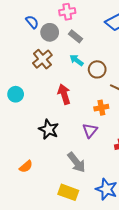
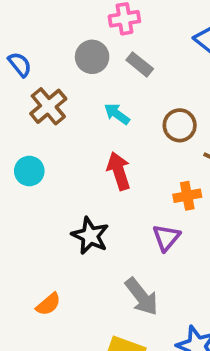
blue semicircle: (32, 22) -> (20, 64), moved
brown cross: (42, 59) -> (48, 106), moved
cyan arrow: (77, 60) -> (117, 114), moved

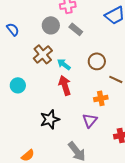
brown cross: (48, 106) -> (43, 54), moved
cyan arrow: (117, 114) -> (64, 64), moved
black star: (90, 236) -> (50, 119), turned 30

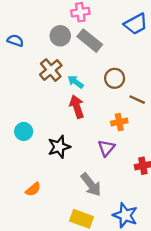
blue semicircle: (13, 29) -> (15, 41), turned -32
gray rectangle: (76, 29) -> (90, 41), size x1.5
cyan circle: (18, 85) -> (24, 131), moved

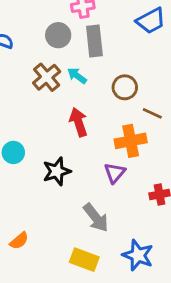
gray rectangle: (90, 41) -> (94, 41), turned 45
cyan arrow: (76, 82) -> (77, 76), moved
orange cross: (119, 122) -> (131, 141), size x1.5
orange semicircle: (33, 189) -> (19, 241), moved

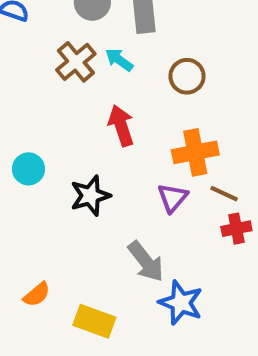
brown line: (152, 113) -> (224, 194), moved
blue star: (138, 255) -> (181, 303), moved
yellow rectangle: (84, 260) -> (94, 321), moved

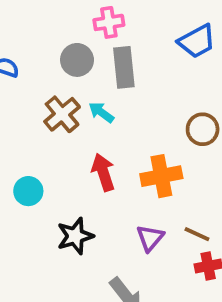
brown circle: (187, 76) -> (203, 129), moved
orange cross: (195, 152) -> (161, 176), moved
cyan circle: (28, 169) -> (28, 191), moved

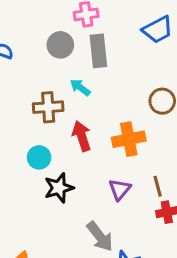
brown cross: (62, 114) -> (48, 107), moved, turned 36
cyan circle: (28, 191) -> (39, 157), moved
brown line: (197, 234) -> (158, 186), turned 50

